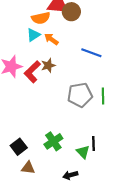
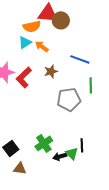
brown star: (48, 65) -> (51, 71), moved
green line: (103, 96) -> (91, 85), moved
black arrow: (70, 175) -> (60, 156), moved

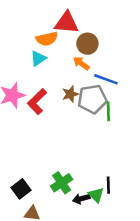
brown circle: (61, 20) -> (87, 44), moved
orange arrow: (42, 46) -> (81, 63), moved
green line: (91, 85) -> (108, 111), moved
gray pentagon: (69, 99) -> (92, 99), moved

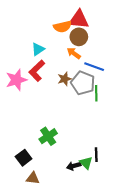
red triangle: (67, 23) -> (79, 19), moved
orange semicircle: (47, 39) -> (62, 27), moved
gray pentagon: (92, 99) -> (83, 83), turned 30
red L-shape: (37, 101) -> (37, 71), moved
green cross: (62, 183) -> (48, 136), moved

